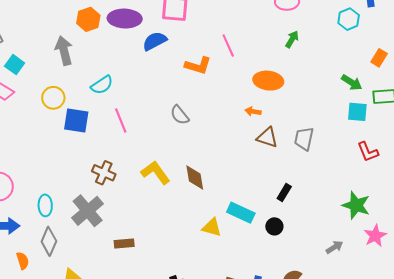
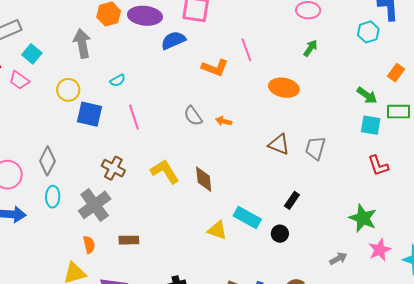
cyan semicircle: (102, 85) -> (118, 80), size x0.7
orange arrow: (253, 111) -> (224, 121), moved
gray diamond: (49, 241) -> (47, 161), moved
orange semicircle: (23, 261) -> (89, 245), moved

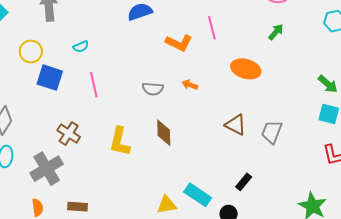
gray semicircle: (193, 116) -> (153, 89), turned -55
orange arrow: (224, 121) -> (190, 85), moved
yellow L-shape: (165, 172) -> (120, 142), turned -140
brown diamond: (204, 179) -> (164, 133), moved
yellow triangle: (217, 230) -> (167, 205), turned -35

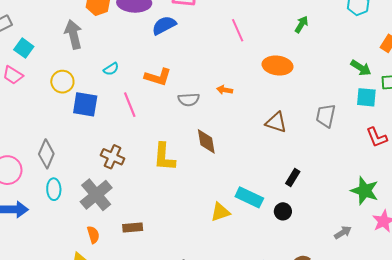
orange L-shape: (179, 43) -> (158, 77), moved
gray trapezoid: (272, 132) -> (326, 116), moved

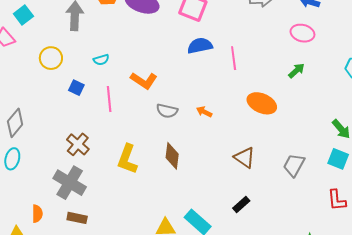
blue semicircle: (164, 25) -> (200, 46), moved
blue square: (85, 104) -> (76, 88), moved, size x0.6
black rectangle: (293, 177) -> (241, 205), moved
gray cross: (96, 195) -> (70, 183), moved, turned -36

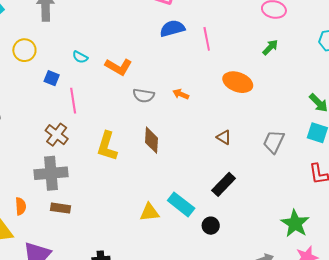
cyan semicircle: (101, 60) -> (80, 57), moved, turned 49
pink line: (109, 99) -> (73, 101), moved
brown triangle: (245, 158) -> (224, 137), size x0.7
gray cross: (70, 183) -> (51, 173), turned -32
black rectangle: (241, 205) -> (224, 184), size x1.4

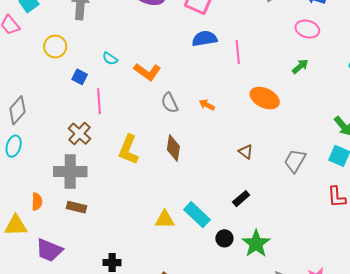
gray semicircle: (144, 96) -> (170, 103), turned 50
black rectangle: (224, 184) -> (241, 199), size x0.7
green star: (295, 223) -> (256, 244), moved

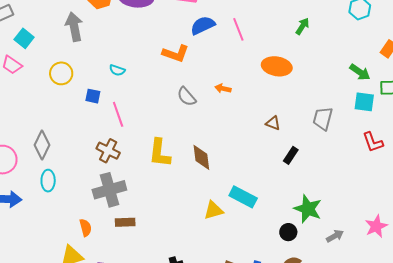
orange L-shape: (147, 72) -> (176, 54), moved
brown diamond: (173, 148) -> (201, 157), moved
black rectangle: (241, 199) -> (291, 155), moved
black circle: (224, 238) -> (288, 232), moved

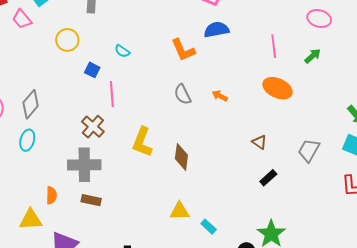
pink line: (238, 29) -> (274, 46), moved
orange L-shape: (176, 54) -> (183, 50), turned 32
cyan rectangle: (243, 197) -> (209, 227), moved, size x0.6

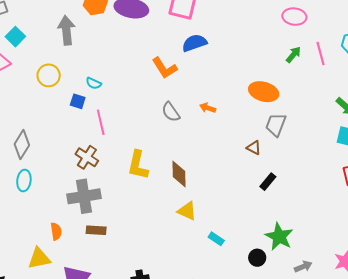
pink line: (274, 46) -> (321, 53), moved
cyan semicircle: (122, 51) -> (94, 83), moved
gray trapezoid: (309, 150) -> (276, 125), moved
yellow triangle: (180, 211) -> (187, 211), moved, turned 35

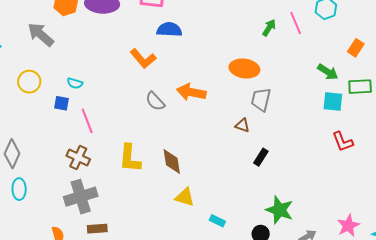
gray arrow: (66, 30) -> (41, 35), turned -36
blue semicircle: (194, 43) -> (169, 30), turned 30
orange arrow: (208, 108) -> (191, 92), size x1.8

